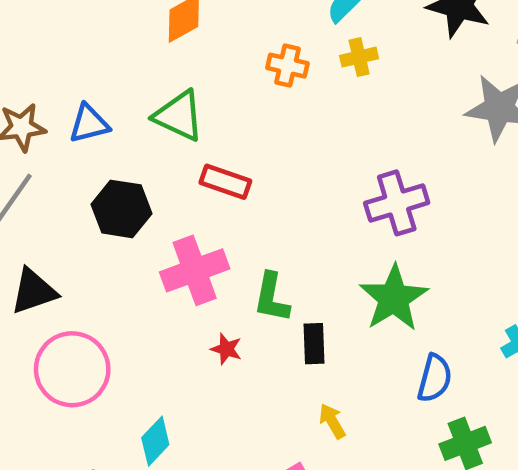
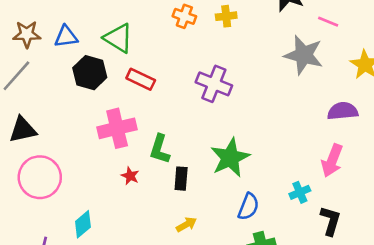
purple cross: (397, 203) -> (214, 84), moved, turned 32
black hexagon: (121, 209) -> (90, 73), moved
yellow arrow: (332, 421) -> (186, 225), turned 84

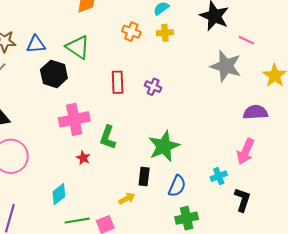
red rectangle: (141, 79) -> (118, 82), moved, turned 60
purple cross: (214, 84) -> (153, 87), size x0.6
black rectangle: (181, 179) -> (144, 176), moved
cyan diamond: (83, 224) -> (59, 194), moved

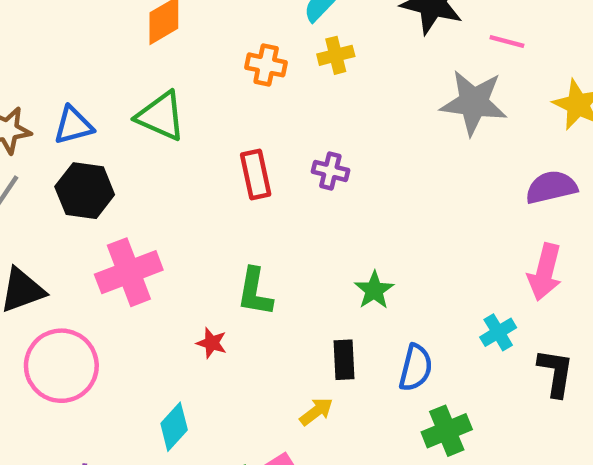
black hexagon: (54, 74) -> (85, 191), moved
pink cross: (74, 119) -> (129, 272), moved
green star: (164, 146) -> (374, 290), size x0.6

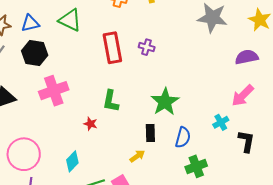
red rectangle: (256, 175) -> (112, 48), size x1.4
pink arrow: (545, 272) -> (243, 95), turned 30
green star: (374, 290) -> (165, 102), size x1.6
pink circle: (61, 366) -> (24, 154), moved

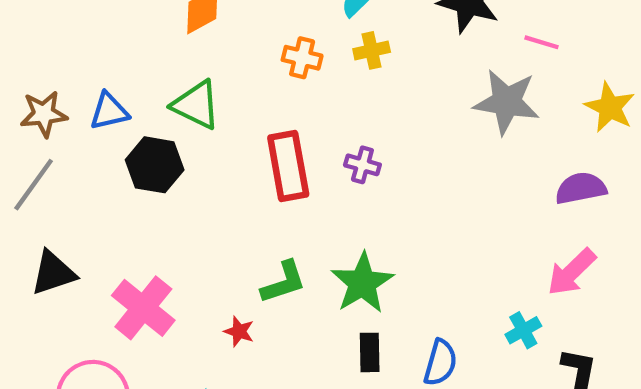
black hexagon: (35, 53) -> (155, 165), moved
pink cross: (54, 91) -> (143, 308), moved, turned -32
green L-shape: (111, 101) -> (284, 282), turned -120
green star: (165, 102) -> (362, 283), moved

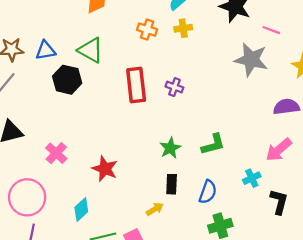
green L-shape: (284, 282) -> (213, 144), moved
green star: (362, 283) -> (170, 148), size x0.7
pink cross: (143, 308) -> (56, 153), size x0.7
red star: (239, 331) -> (105, 169), size x1.6

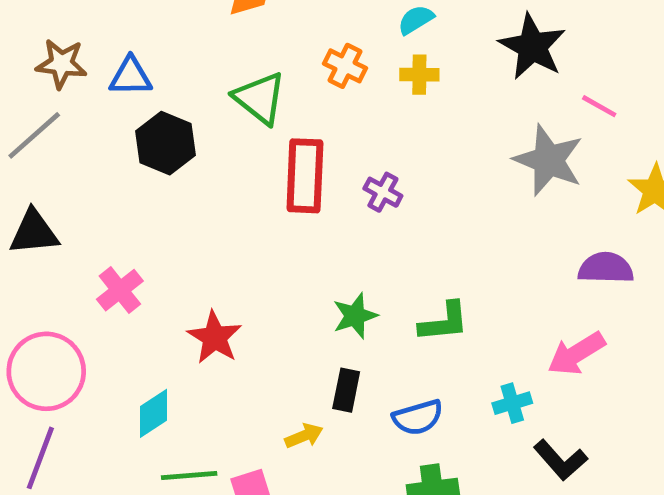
green triangle: (91, 50) -> (260, 98), moved
blue semicircle: (208, 192) -> (418, 417), turned 45
black L-shape: (279, 202) -> (561, 460), turned 115

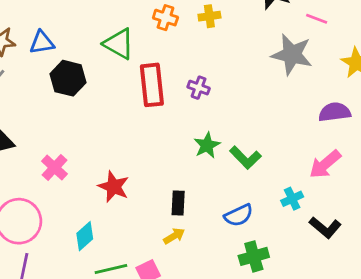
green star: (355, 316) -> (207, 145), moved
green L-shape: (444, 322) -> (245, 158), turned 60
black rectangle: (346, 390) -> (178, 203), moved

